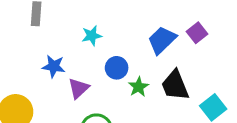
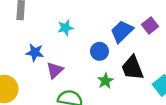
blue circle: (117, 68) -> (99, 51), moved
green star: (139, 87) -> (105, 81), moved

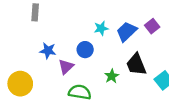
cyan star: (65, 28) -> (101, 28), moved
blue circle: (99, 51) -> (85, 50), moved

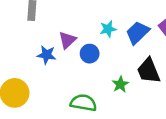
purple triangle: (66, 67) -> (67, 40), moved

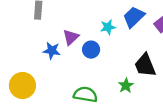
blue trapezoid: (138, 33) -> (134, 17), moved
green star: (120, 84) -> (126, 86), moved

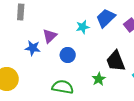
blue circle: (91, 50) -> (68, 55), moved

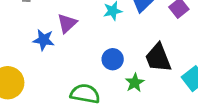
blue circle: (68, 55) -> (113, 59), moved

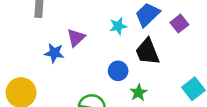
black trapezoid: (158, 58) -> (147, 52), moved

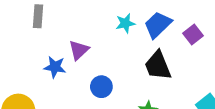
cyan star: (118, 26) -> (125, 23), moved
blue circle: (118, 71) -> (101, 87), moved

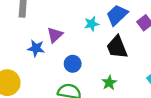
cyan star: (125, 23) -> (91, 24), moved

